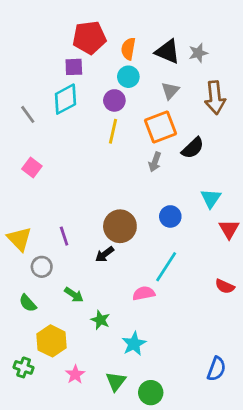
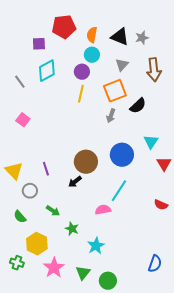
purple square: (74, 67) -> (39, 44), moved
blue circle: (170, 216) -> (122, 155), size x1.5
pink star: (75, 374) -> (54, 268), size x1.5

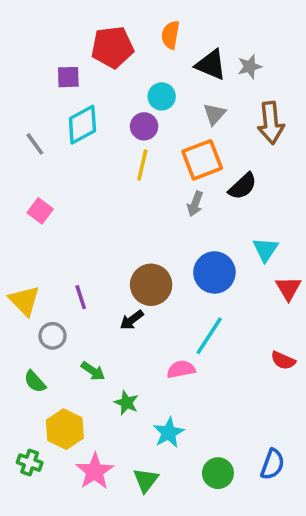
orange semicircle: (92, 35) -> (170, 35), moved
green circle: (108, 281) -> (218, 473), moved

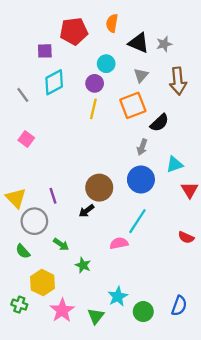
gray arrow: (195, 204) -> (142, 147), moved
cyan triangle: (265, 250) -> (175, 164), turned 36
gray circle: (53, 336) -> (34, 221), size x1.5
cyan star: (169, 433) -> (118, 296), moved

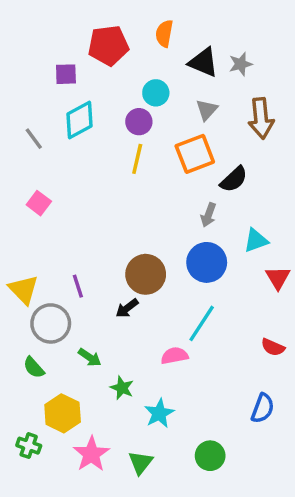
cyan star: (118, 296) -> (159, 413), moved
blue semicircle: (179, 306) -> (263, 408), moved

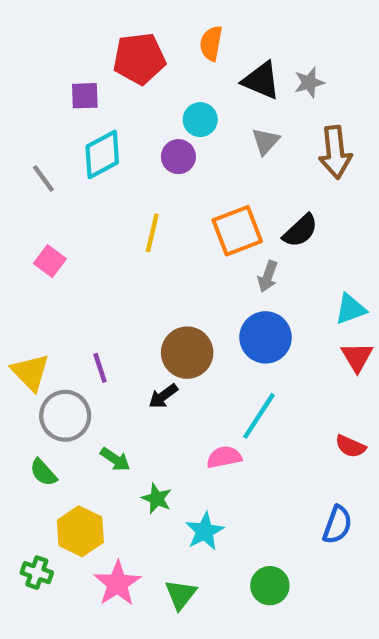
orange square: (195, 154) -> (237, 231), moved
yellow line: (137, 159) -> (152, 233), moved
cyan triangle: (256, 240) -> (350, 309), moved

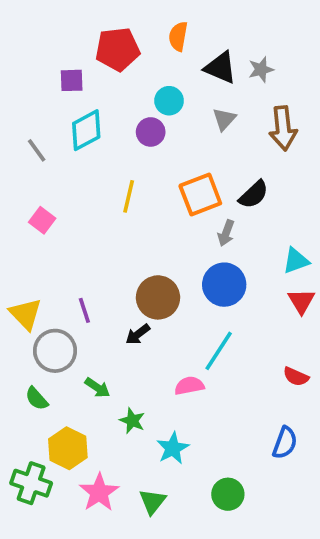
green cross: (37, 573) -> (31, 483), size x1.5

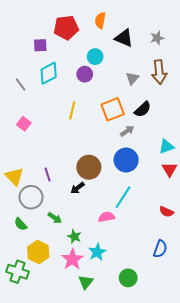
gray star: (261, 69) -> (157, 38), moved
gray triangle: (224, 119) -> (132, 78), moved
gray arrow: (226, 233) -> (127, 131), turned -144
pink star: (99, 492) -> (72, 259), moved

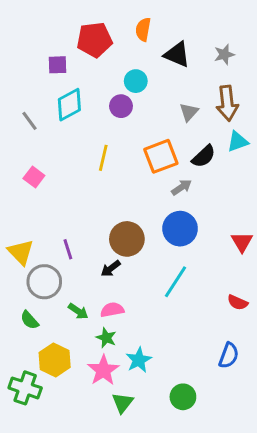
cyan triangle: (166, 147) -> (238, 142), moved
pink semicircle: (106, 217) -> (112, 310), moved

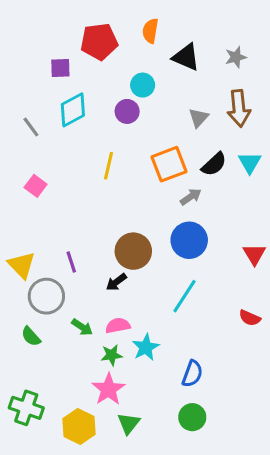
cyan triangle: (238, 142) -> (250, 163), moved, turned -40
green star: (106, 338) -> (112, 355), turned -30
blue semicircle: (229, 356) -> (192, 374), moved
yellow hexagon: (55, 360) -> (79, 426), moved
cyan star: (139, 360) -> (146, 347), moved

